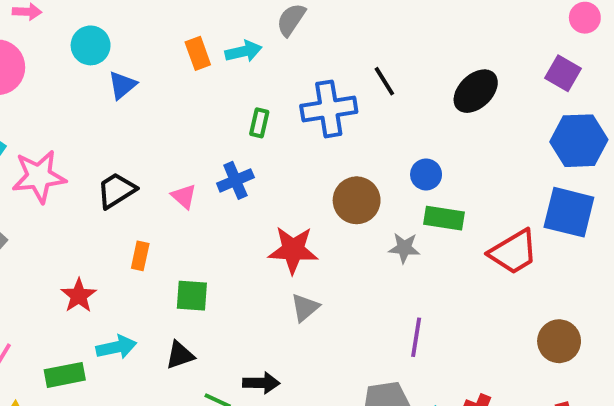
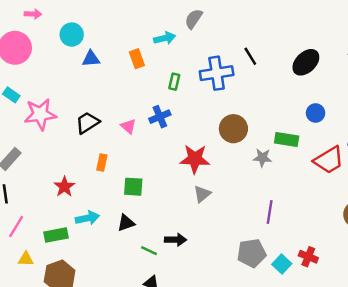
orange rectangle: (198, 53) -> (137, 59), moved
blue triangle: (122, 85) -> (91, 59), turned 36
blue circle: (426, 174) -> (316, 113), moved

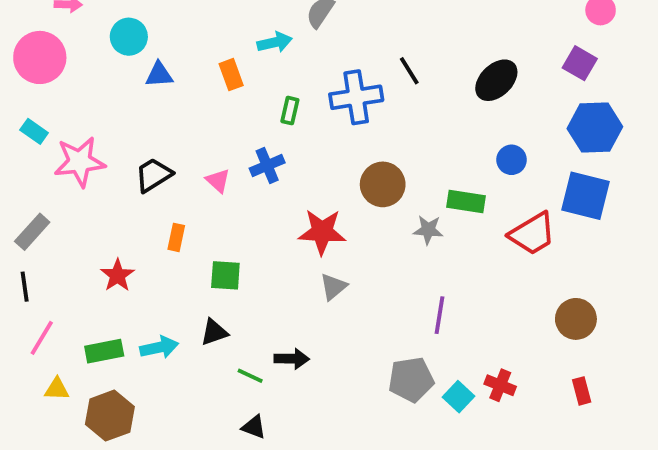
cyan arrow: (87, 218) -> (159, 347), moved

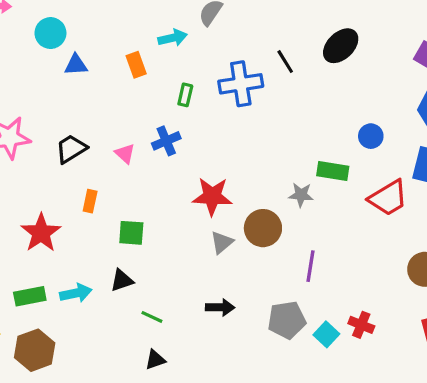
black ellipse: (496, 80) -> (341, 46), moved
brown circle: (383, 184) -> (263, 228), moved
red star: (117, 275) -> (41, 233), size x1.4
black arrow: (292, 359) -> (220, 307), moved
black triangle: (254, 427) -> (155, 360), turned -40

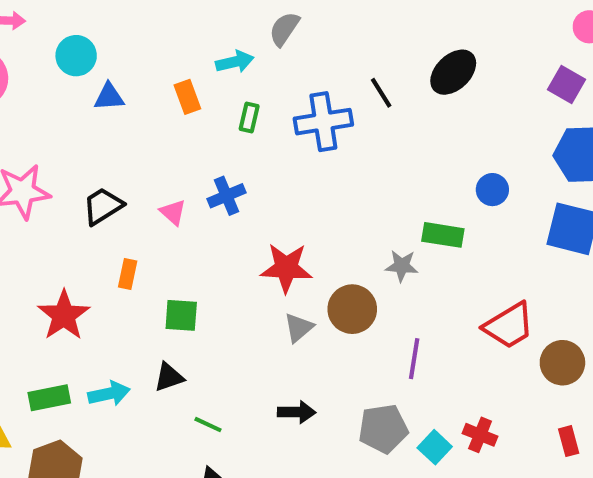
green rectangle: (185, 95) -> (249, 117), moved
red trapezoid: (388, 198) -> (509, 326), moved

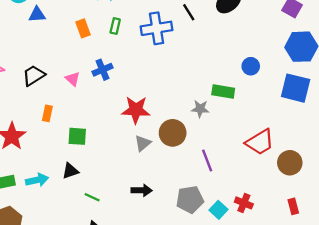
orange rectangle: (187, 97) -> (83, 28), moved
purple line: (414, 359) -> (207, 160), turned -30

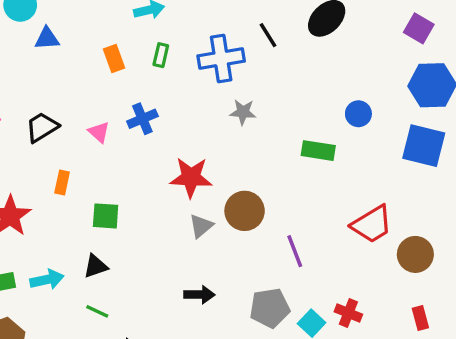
gray star: (200, 109) -> (243, 112), moved
green line: (92, 197) -> (97, 311), moved

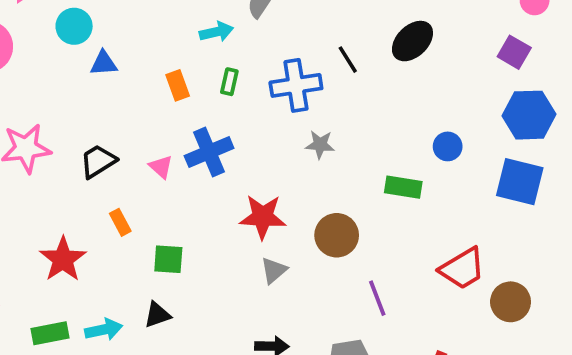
blue cross: (142, 119) -> (209, 152), size x1.4
orange rectangle: (62, 182) -> (120, 222), turned -40
brown circle: (245, 211) -> (337, 235), moved

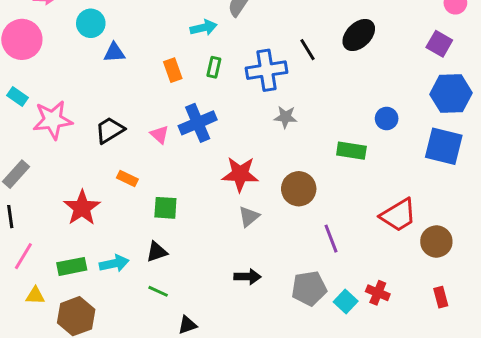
orange rectangle: (120, 222) -> (127, 179), turned -36

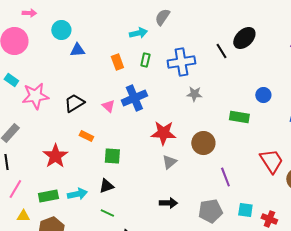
black line: (308, 50) -> (221, 51), moved
red trapezoid: (398, 215) -> (271, 161), turned -92
red cross: (378, 293) -> (269, 219), moved
cyan square: (346, 302) -> (245, 210), moved, turned -35

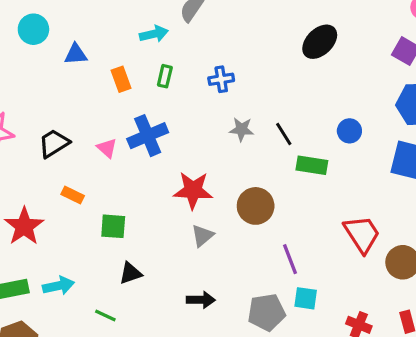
blue triangle: (77, 50) -> (76, 54), moved
black line: (221, 51) -> (284, 134), moved
blue cross: (181, 62) -> (221, 79), size x0.6
black triangle: (106, 186) -> (130, 273), moved
cyan square: (245, 210) -> (306, 298), moved

